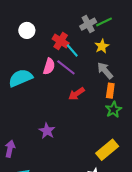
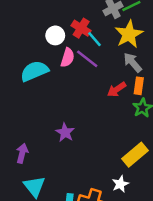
white circle: (27, 30) -> (55, 35), moved
yellow star: (102, 46) -> (129, 34), size x1.6
red arrow: (77, 94) -> (117, 89), moved

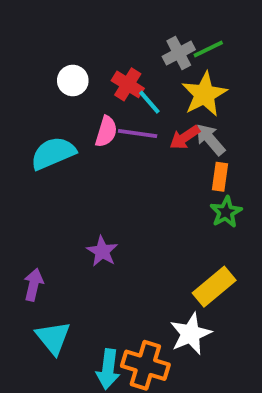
white circle: (55, 35) -> (73, 80), moved
purple line: (87, 59) -> (138, 134), turned -30
red arrow: (117, 89) -> (185, 137), moved
white star: (120, 184) -> (191, 334), size x1.5

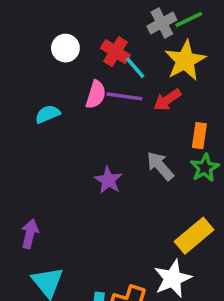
gray arrow: (210, 139) -> (160, 166), moved
cyan semicircle: (53, 153) -> (48, 114), size x0.6
purple star: (102, 251) -> (108, 180), moved

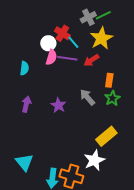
white circle: (65, 48) -> (48, 43), moved
cyan semicircle: (48, 114) -> (24, 68), turned 120
purple arrow: (30, 234) -> (26, 104), moved

